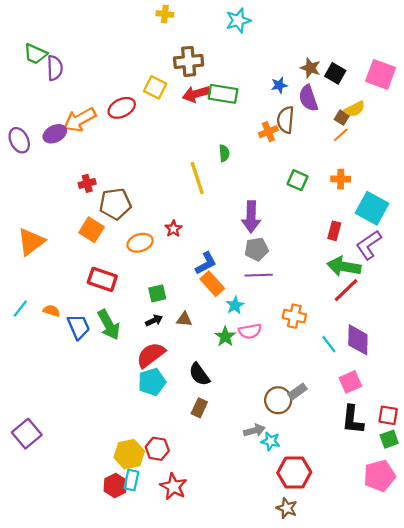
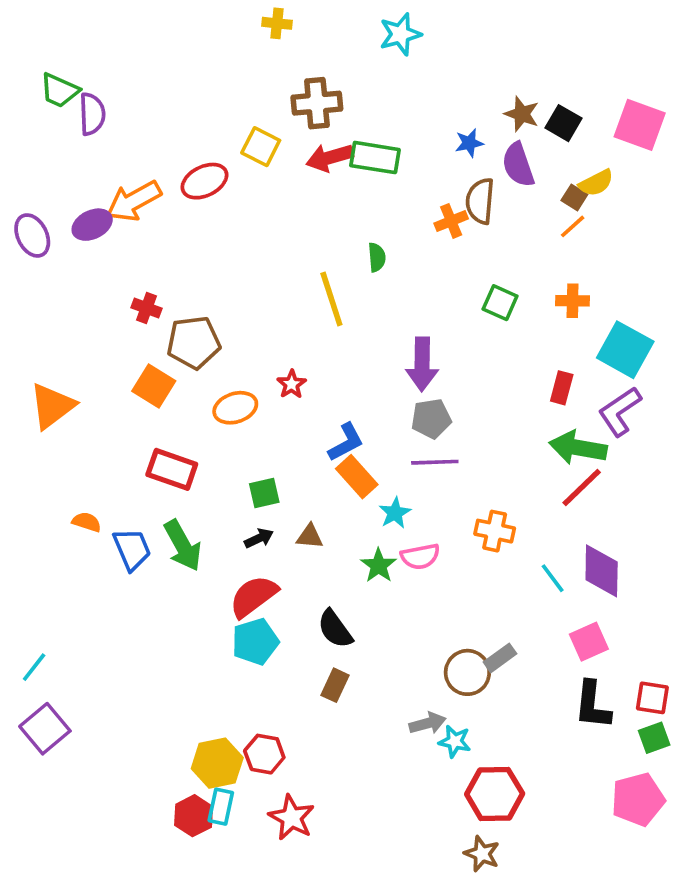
red cross: (87, 183) -> (146, 308), turned 35
cyan line: (20, 309) -> (34, 667), moved

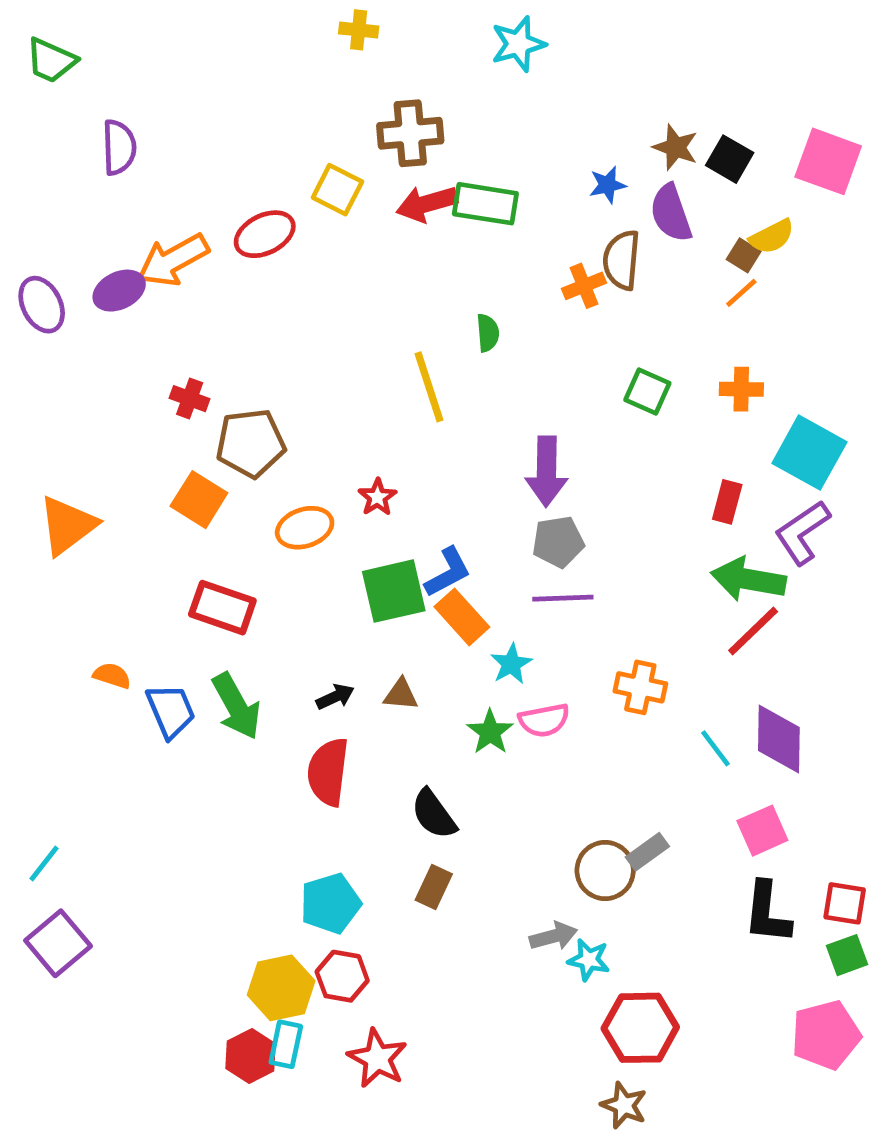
green trapezoid: (59, 90) -> (51, 60), moved
green square: (264, 493) -> (394, 591), moved, size x1.6
red semicircle: (253, 596) -> (328, 772), turned -46
cyan pentagon: (255, 642) -> (330, 903), moved

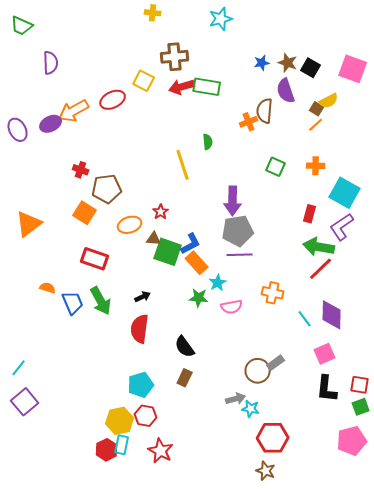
blue star: (607, 185) -> (262, 63), moved
gray pentagon: (558, 542) -> (238, 231), size x1.4
green square: (394, 591) -> (168, 252), turned 32
brown triangle: (401, 694) -> (154, 239), moved
green star: (490, 732) -> (199, 298), moved, turned -30

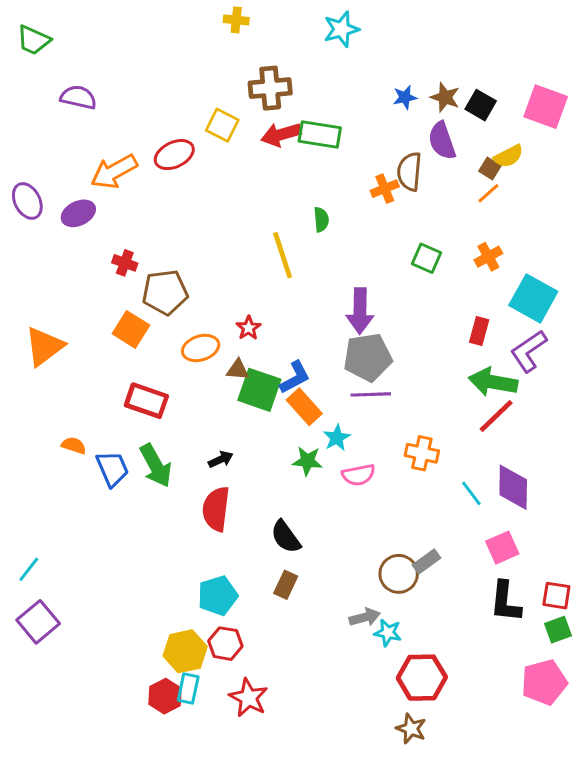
purple semicircle: (51, 63) -> (78, 97), turned -75
purple ellipse: (51, 124) -> (78, 213), moved
orange cross: (316, 166) -> (488, 257), turned -30

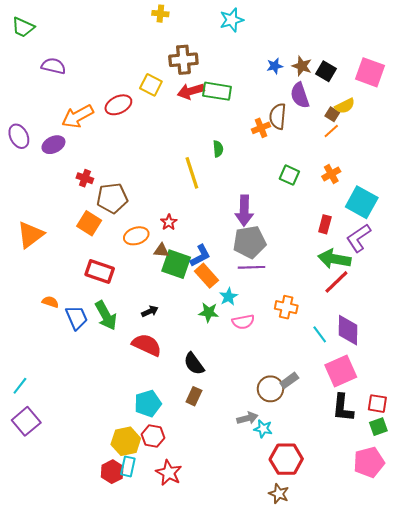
red semicircle: (216, 509) -> (147, 345), turned 108
pink square: (502, 548) -> (341, 371), size x1.4

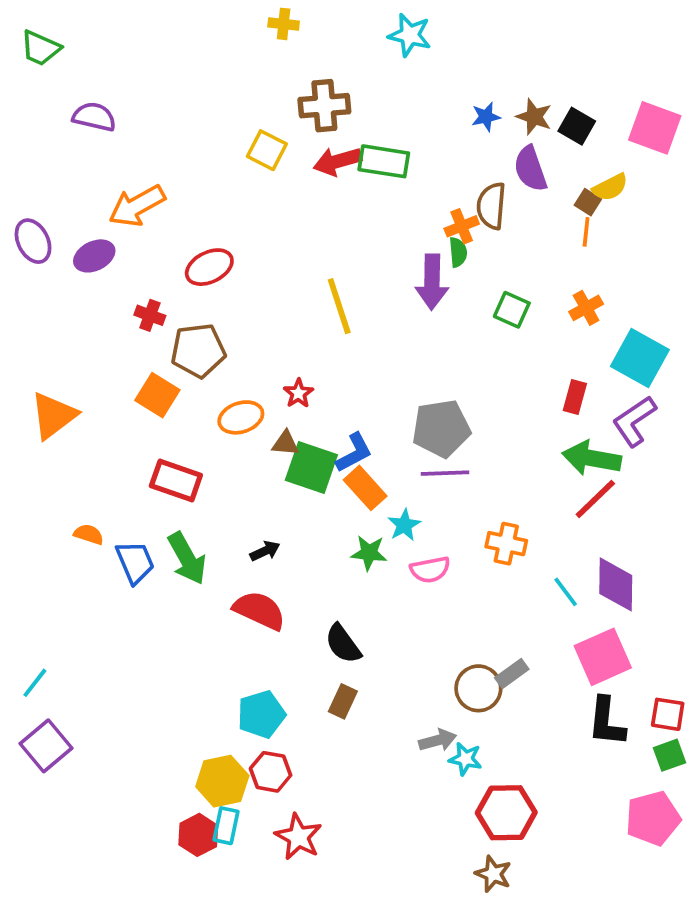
cyan star: (232, 20) -> (410, 35), turned 30
red ellipse: (118, 105) -> (209, 267), moved
orange line: (331, 131) -> (586, 232), turned -42
green semicircle: (218, 149) -> (458, 252), moved
purple arrow: (244, 211) -> (432, 282), moved

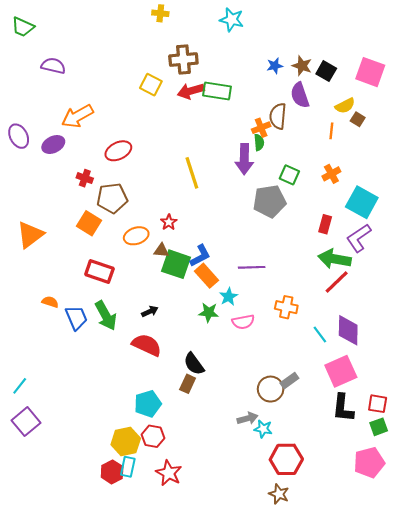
brown square: (588, 202) -> (358, 119), moved
gray pentagon: (441, 429) -> (269, 201), moved
brown rectangle: (343, 701) -> (188, 384), moved

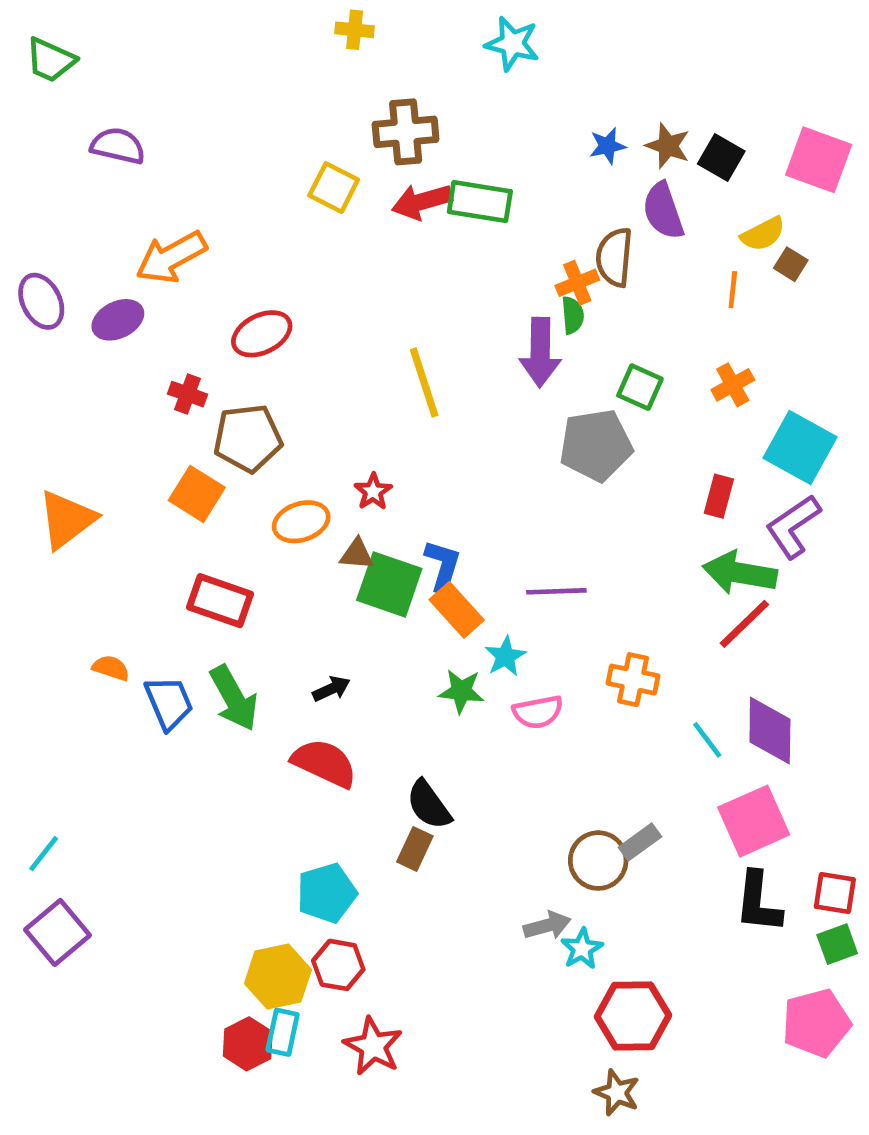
blue L-shape: (200, 256) -> (443, 566), turned -45
cyan star: (263, 429) -> (582, 949), turned 30

